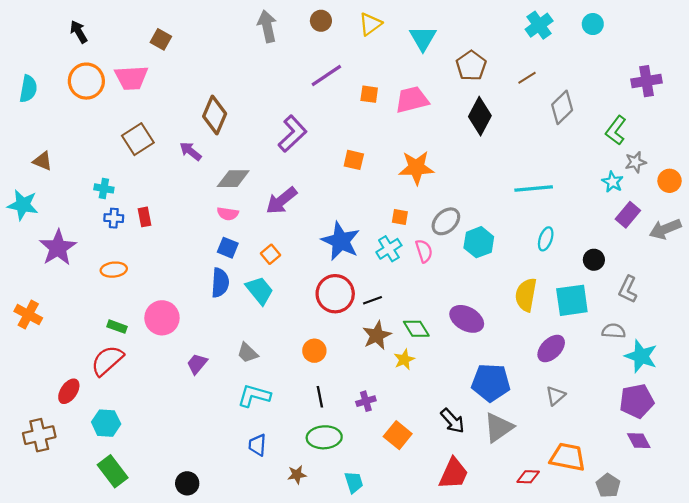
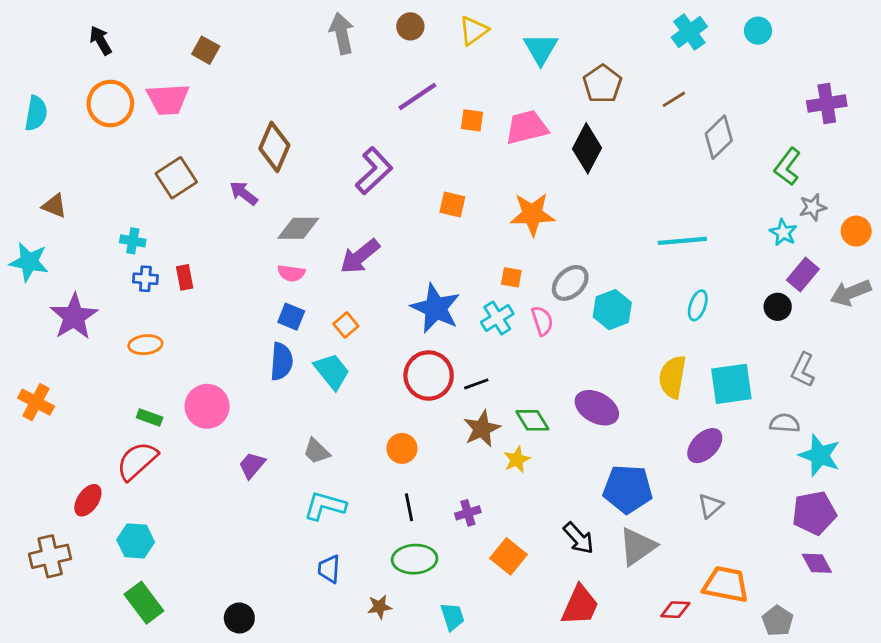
black diamond: (480, 116) -> (587, 148), moved
black circle: (594, 260) -> (778, 307), moved

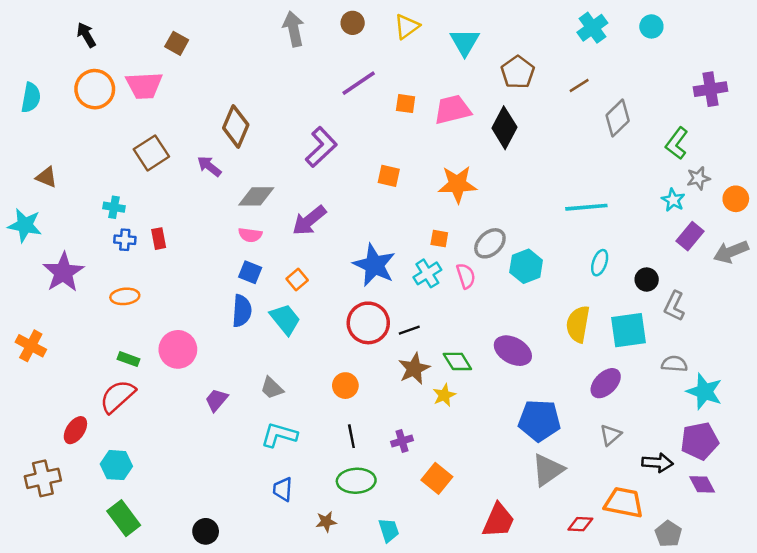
black circle: (778, 307) -> (647, 280), moved
gray L-shape: (803, 370) -> (674, 306), moved
black arrow: (579, 538) -> (657, 463), moved, turned -44

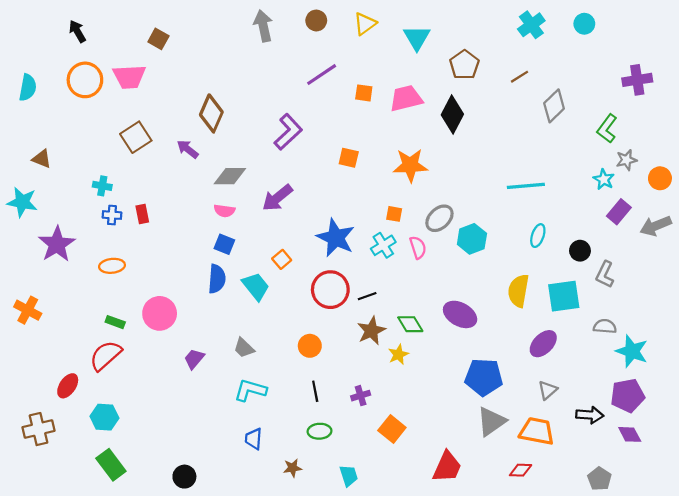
orange square: (297, 280) -> (282, 259), moved
green ellipse: (356, 481) -> (320, 431), size x0.7
orange trapezoid: (624, 502) -> (537, 431), moved

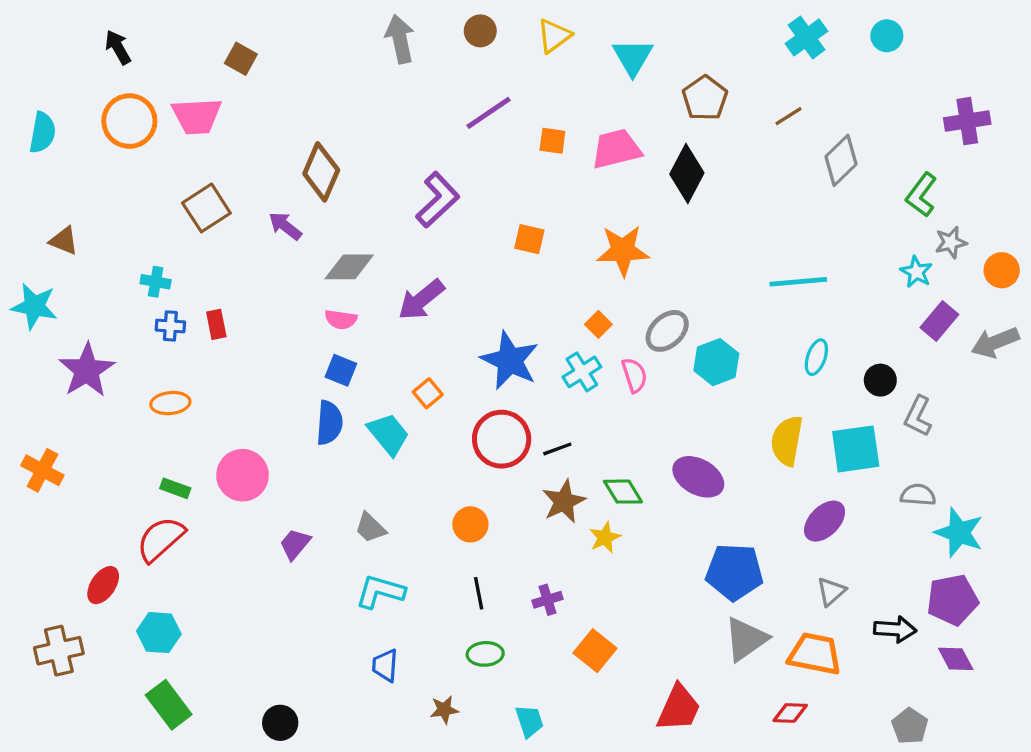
orange square: (394, 214) -> (598, 324), turned 35

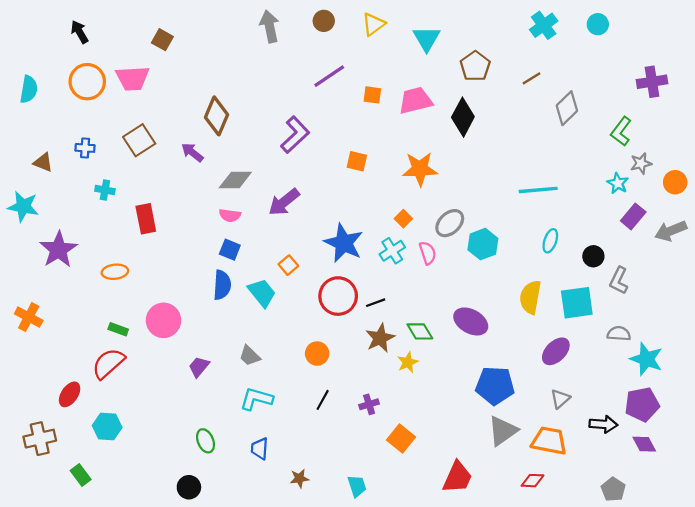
red rectangle: (216, 324) -> (146, 219), size x1.5
blue cross: (170, 326) -> (85, 148), moved
black line: (479, 593) -> (323, 400), turned 40
green ellipse: (485, 654) -> (205, 441), moved, turned 70
green rectangle: (169, 705) -> (81, 475), moved, size x0.7

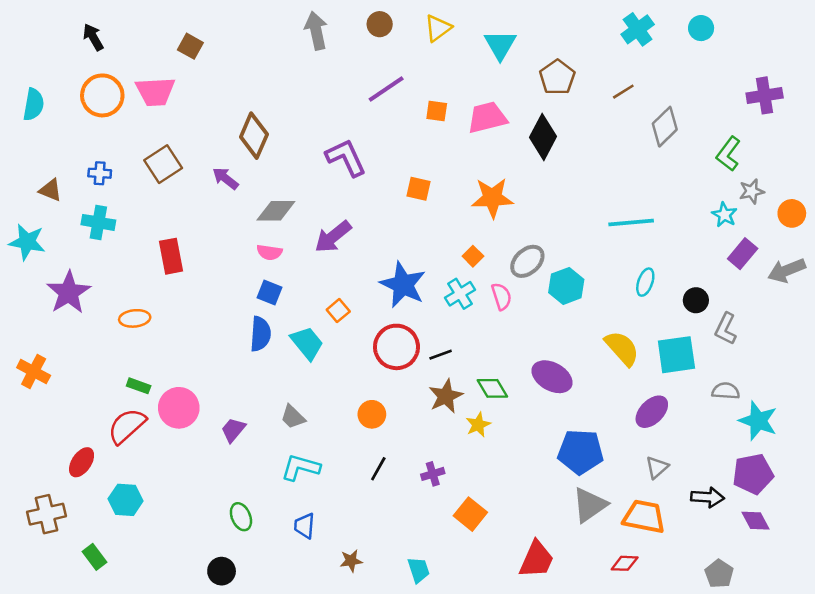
purple L-shape: (295, 135) -> (346, 158), turned -72
cyan cross: (105, 190) -> (98, 222), moved, size x1.4
yellow semicircle: (530, 297) -> (622, 348), turned 128
pink circle: (164, 320) -> (179, 408), moved

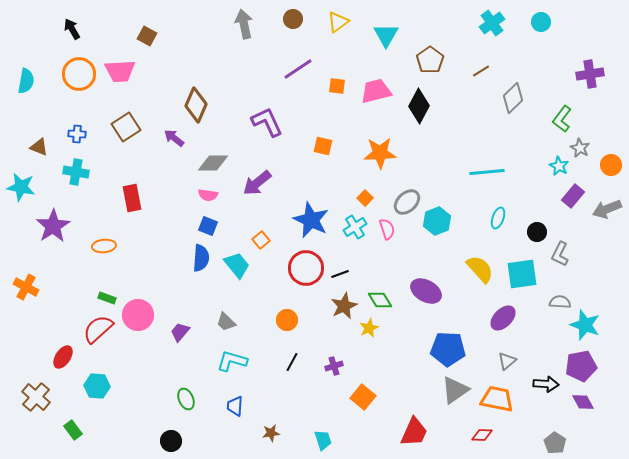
gray star: (752, 191) -> (580, 148), turned -30
brown cross: (47, 514) -> (36, 397), turned -36

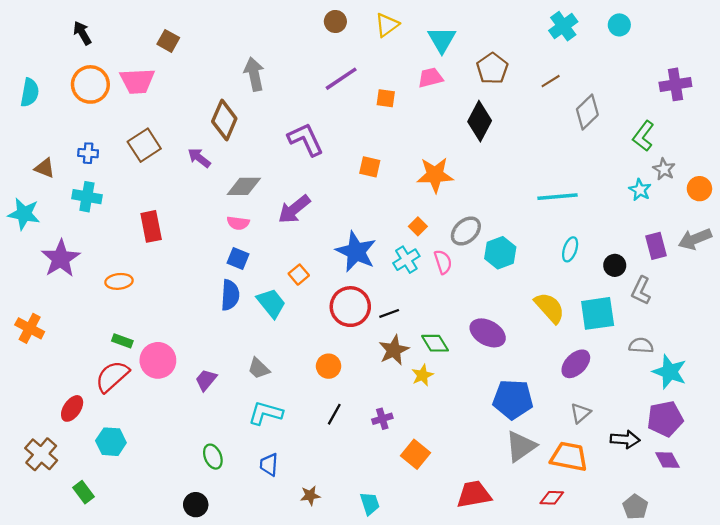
gray arrow: (244, 24) -> (254, 74), moved
pink trapezoid: (376, 91) -> (430, 78), moved, size x0.7
purple rectangle: (573, 196) -> (656, 246), moved, turned -55
red trapezoid: (414, 432) -> (474, 494), turned -124

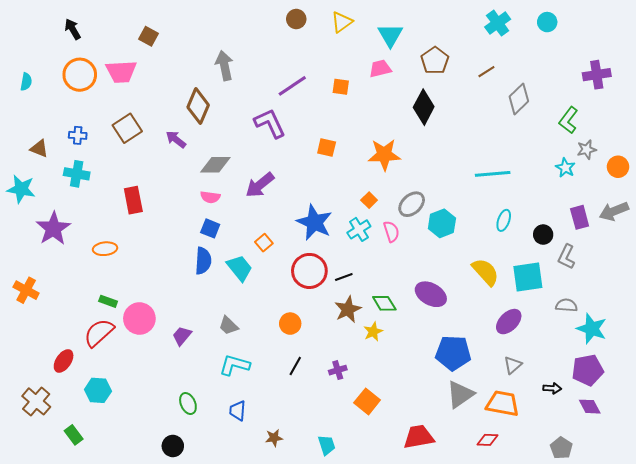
purple line: (341, 79) -> (292, 86), moved
cyan semicircle: (30, 92) -> (26, 82), size x0.7
gray star: (664, 169) -> (587, 150), turned 30
black arrow: (625, 439) -> (552, 388), size x0.7

